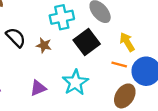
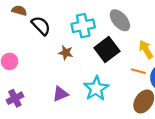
black semicircle: (16, 37) -> (41, 26), moved

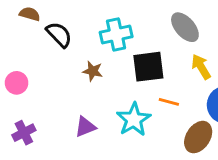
gray ellipse: (120, 20) -> (185, 27), moved
black square: (107, 49) -> (148, 67), turned 30
orange line: (138, 71) -> (169, 102), moved

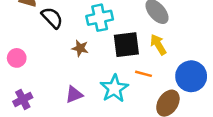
yellow arrow: (201, 67) -> (158, 45), moved

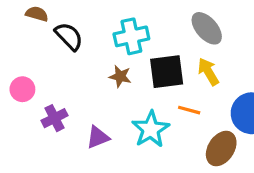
brown star: (80, 48) -> (120, 76), moved
purple cross: (23, 99) -> (54, 118), moved

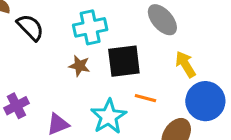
yellow arrow: (208, 72) -> (185, 64), moved

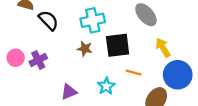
purple cross: (16, 106) -> (38, 60), moved
cyan star: (109, 116) -> (106, 86), size x0.7

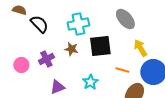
pink circle: (16, 58) -> (21, 65), moved
purple cross: (38, 60) -> (46, 59), moved
orange line: (133, 72) -> (122, 70), moved

